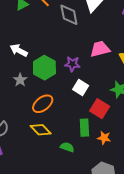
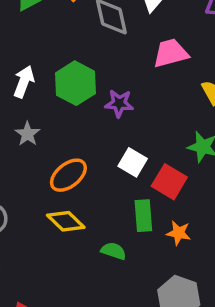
pink trapezoid: (100, 49) -> (171, 53), moved
white arrow: (19, 50) -> (24, 82), turned 84
green hexagon: (44, 68) -> (75, 83), moved
white square: (81, 87) -> (133, 162), moved

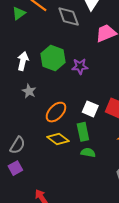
white square: (133, 162) -> (90, 109), moved
green rectangle: (143, 216) -> (83, 132), moved

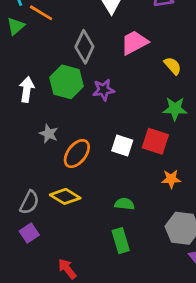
gray diamond: (69, 17) -> (84, 47), moved, turned 50
gray star: (29, 91) -> (49, 134), moved
green rectangle: (83, 132) -> (121, 241), moved
yellow diamond: (58, 139) -> (65, 196), moved

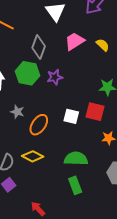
yellow semicircle: (173, 66) -> (103, 45), moved
green semicircle: (124, 204) -> (76, 159), size x1.6

